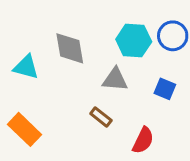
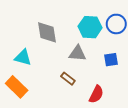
cyan triangle: (26, 67) -> (23, 58), moved
blue square: (165, 89) -> (111, 60), turned -32

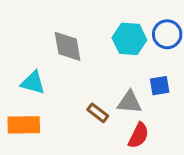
gray triangle: (77, 53) -> (129, 102), moved
orange rectangle: (17, 87) -> (24, 125), turned -45

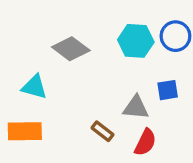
gray diamond: (68, 46) -> (71, 49), turned -44
brown rectangle: (98, 113) -> (103, 131), moved

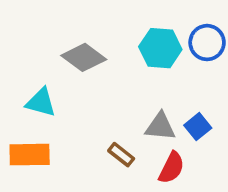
blue square: (168, 90) -> (198, 127), moved, turned -30

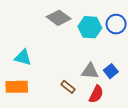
gray diamond: (84, 57) -> (59, 18), moved

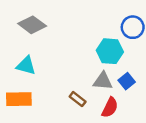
gray diamond: (59, 18) -> (32, 25), moved
cyan hexagon: (90, 27) -> (110, 51), moved

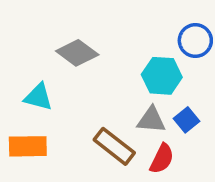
gray diamond: (32, 25) -> (77, 53), moved
brown rectangle: (78, 99) -> (114, 146), size x1.6

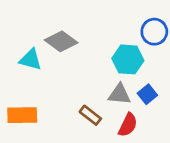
cyan triangle: (38, 97) -> (30, 59), moved
brown rectangle: (114, 146) -> (90, 115), size x0.7

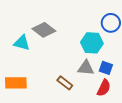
blue square: (147, 94) -> (106, 68), turned -32
red semicircle: (128, 125) -> (104, 88), moved

